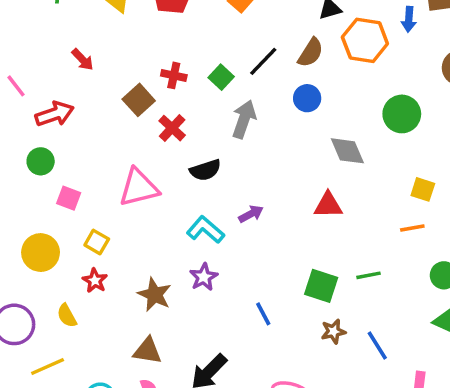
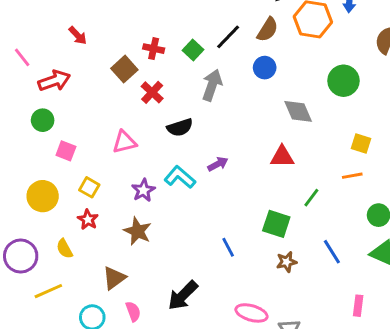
pink triangle: (139, 188) -> (124, 142), size x0.7
green line: (368, 275) -> (311, 198), moved, turned -42
purple star: (204, 277) -> (143, 190), moved
blue line: (377, 345) -> (332, 252), moved
brown triangle: (148, 351) -> (114, 278), moved, turned -45

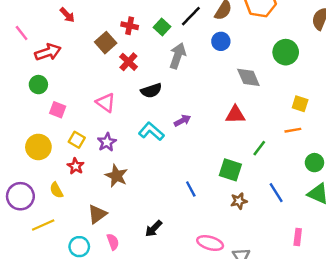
pink triangle: (124, 142) -> (106, 103), turned 50
purple star: (143, 190) -> (107, 142), moved
black arrow: (183, 295) -> (154, 229), size x0.7

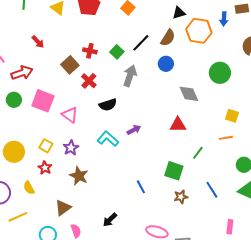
pink square: (58, 110) -> (43, 101), moved, size x1.6

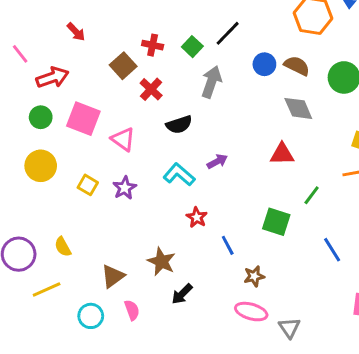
brown semicircle: (168, 38) -> (297, 66), moved, turned -96
yellow circle: (14, 152) -> (41, 166), moved
red star: (45, 168) -> (197, 217), moved
brown star: (79, 176) -> (161, 261), moved
brown star: (181, 197) -> (254, 276), moved

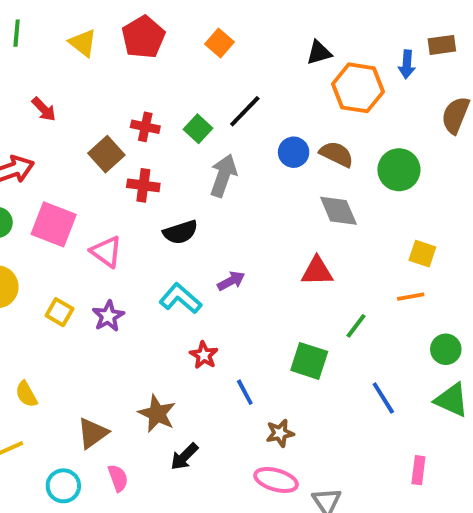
red cross: (151, 89) -> (143, 185), turned -35

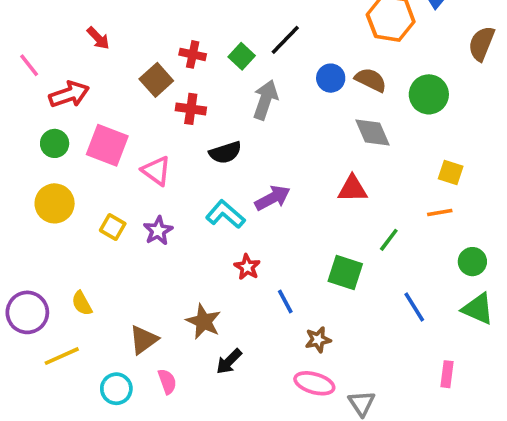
purple arrow: (231, 281) -> (273, 198), size x1.4

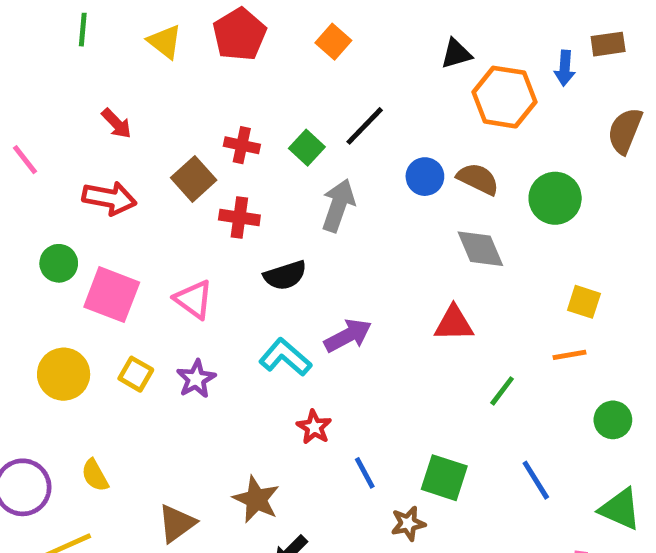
red arrow: (69, 94) -> (109, 198), moved, turned 30
pink square: (107, 145) -> (112, 295), moved
yellow circle: (55, 203) -> (64, 374), moved
green square: (345, 272) -> (444, 478), moved
green triangle: (478, 309) -> (620, 509), moved

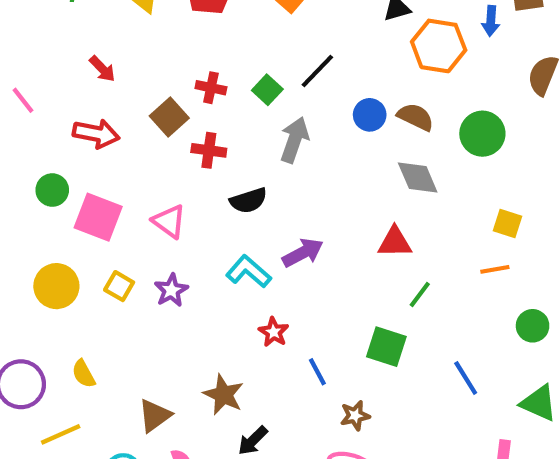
green line: (502, 391) -> (420, 294), moved
green square: (444, 478) -> (386, 347), moved

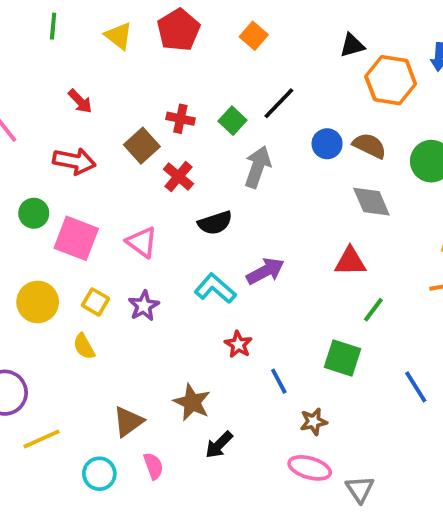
red cross: (209, 150) -> (178, 177), turned 32
yellow semicircle: (84, 374) -> (84, 346), moved

